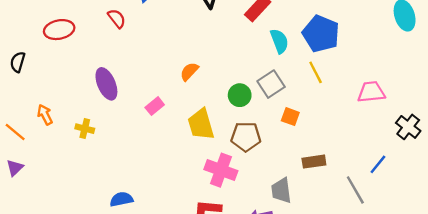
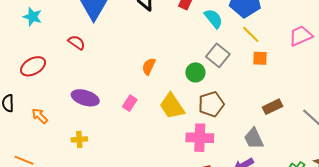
purple ellipse: (106, 84) -> (85, 98), turned -32
orange arrow: (45, 115) -> (40, 116), moved
orange square: (290, 117) -> (260, 58), moved

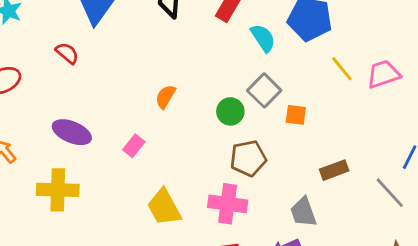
yellow line: (251, 34) -> (342, 69), moved
orange square: (260, 58) -> (296, 115), moved
yellow trapezoid: (172, 106) -> (164, 207), moved
yellow cross: (79, 139) -> (58, 190), size x1.8

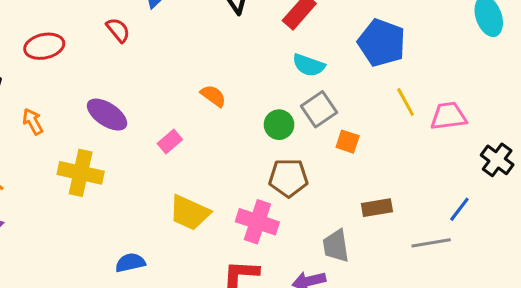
cyan semicircle: (263, 38) -> (309, 65), moved, turned 132
orange semicircle: (165, 97) -> (213, 96), turned 85
gray line: (390, 193) -> (431, 243), turned -68
yellow trapezoid: (164, 207) -> (189, 213), turned -48

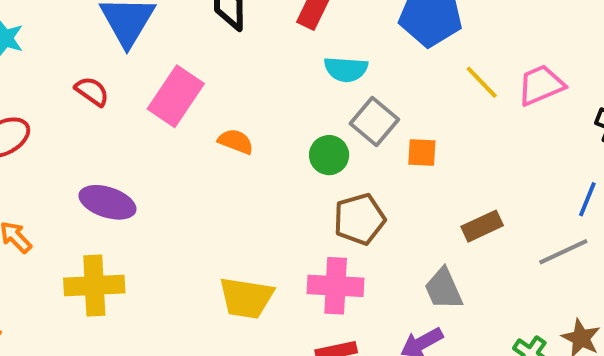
pink rectangle: (170, 142) -> (176, 96), moved, size x1.8

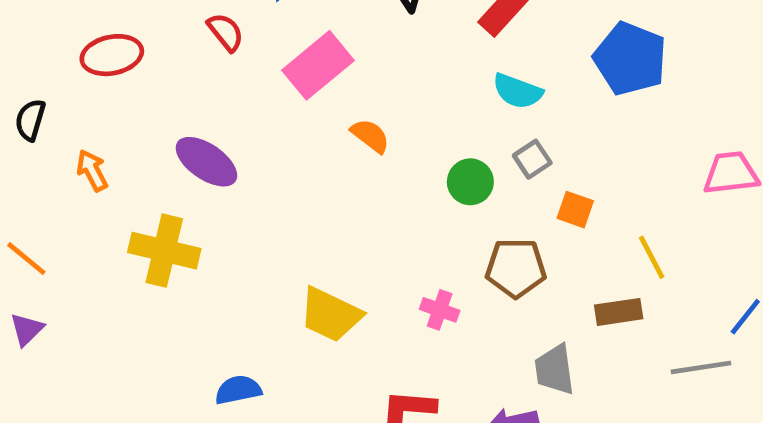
yellow line: (482, 82) -> (652, 257), moved
gray square: (374, 122) -> (532, 159), size x0.7
brown pentagon: (359, 219) -> (516, 268), moved
pink cross: (336, 286) -> (440, 310), moved, size x0.6

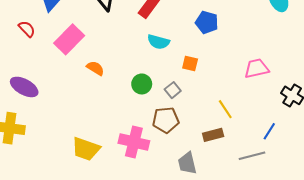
blue pentagon: (630, 59) -> (207, 22), size x0.7
gray square: (532, 159) -> (173, 90), moved
orange square: (575, 210) -> (190, 64), moved
pink cross: (440, 310) -> (134, 142), size x1.8

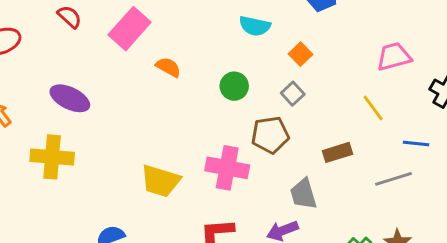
orange square: (190, 64) -> (301, 54), turned 35
gray square: (173, 90) -> (293, 94), moved
yellow line: (225, 109) -> (373, 108), moved
blue line: (269, 131) -> (416, 143), turned 66

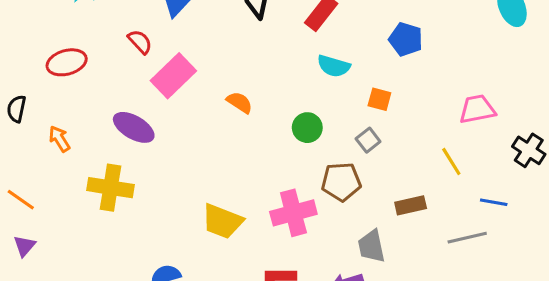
pink rectangle: (130, 29) -> (173, 76), moved
orange square: (301, 54) -> (379, 99), turned -35
pink cross: (227, 168) -> (293, 213), turned -30

